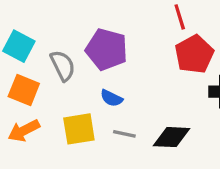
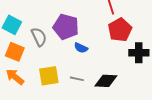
blue semicircle: (111, 98) -> (81, 48), moved
orange arrow: (24, 131) -> (15, 77), turned 66

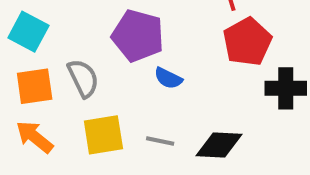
gray semicircle: (39, 37) -> (83, 78), moved
orange square: (15, 52) -> (35, 86), turned -30

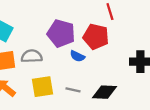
red pentagon: (247, 42) -> (96, 37), moved, turned -30
gray semicircle: (83, 78) -> (32, 56), turned -66

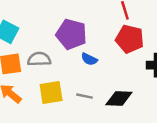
red pentagon: (96, 37) -> (130, 39), moved

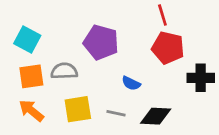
blue semicircle: (89, 59) -> (131, 83), moved

